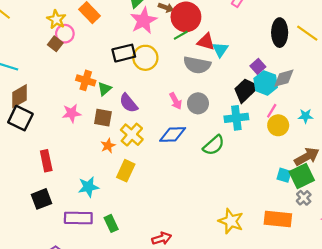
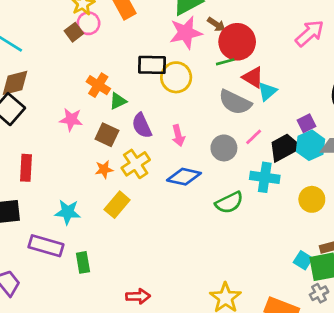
pink arrow: (176, 101) -> (178, 136), moved
pink line: (272, 111) -> (254, 137), moved

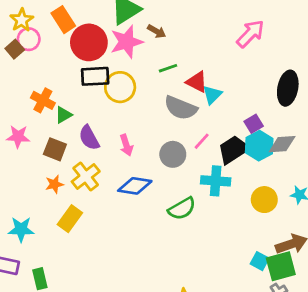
red circle: (237, 42) -> (89, 42), moved

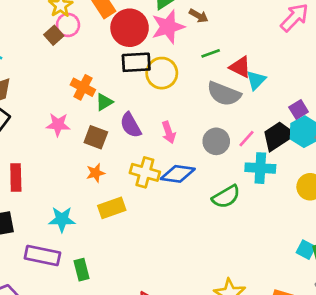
pink line: (202, 141) -> (247, 139), moved
yellow cross: (86, 176) -> (145, 172), moved, turned -36
yellow rectangle: (70, 219) -> (112, 208), turned 35

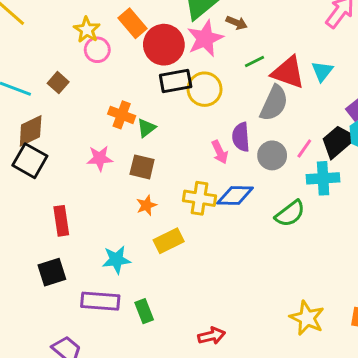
brown square: (54, 35) -> (58, 83), moved
red triangle: (240, 67) -> (288, 72), size x1.4
cyan triangle: (256, 80) -> (322, 71), moved
gray semicircle: (224, 94) -> (274, 103), turned -80
purple semicircle: (131, 125) -> (241, 137), moved, turned 32

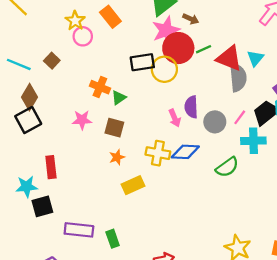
red circle: (164, 45) -> (178, 48), moved
gray semicircle: (274, 103) -> (238, 77), moved, turned -32
brown diamond: (31, 131) -> (29, 97), turned -35
black square: (30, 161) -> (28, 120), turned 30
cyan star: (116, 260) -> (27, 187), moved

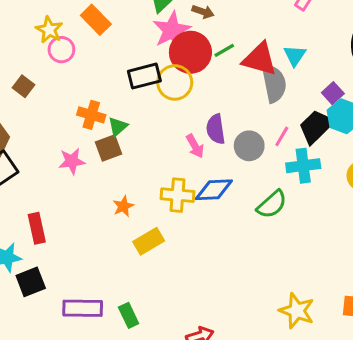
brown square: (114, 128) -> (109, 148), moved, turned -30

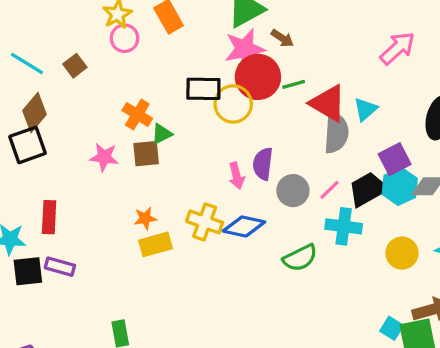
purple square: (333, 93) -> (395, 159), size x1.4
yellow rectangle: (149, 241) -> (155, 244), moved
purple rectangle: (83, 308) -> (60, 267), moved, size x0.7

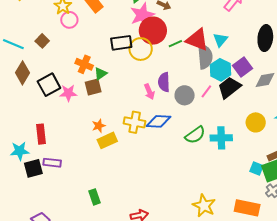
green line: (294, 84) -> (175, 44), moved
black square: (27, 145) -> (49, 85), moved
cyan hexagon: (400, 186) -> (221, 70), moved
cyan cross: (344, 226) -> (221, 138), moved

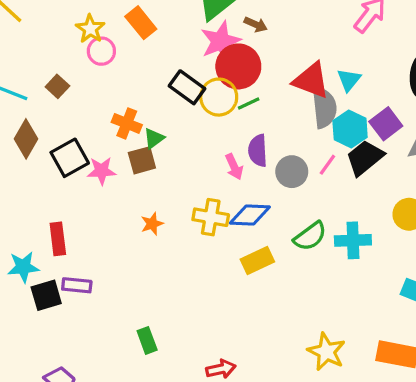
black rectangle: (121, 43) -> (187, 87), turned 45
green line: (175, 44) -> (249, 104), moved
yellow rectangle: (107, 140) -> (257, 260), moved

